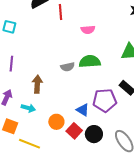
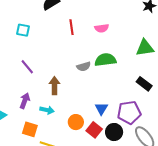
red line: (60, 12) -> (72, 27), moved
purple line: (11, 64) -> (27, 67), turned -42
purple pentagon: (105, 100) -> (129, 112), moved
blue triangle: (83, 110) -> (101, 109), turned 32

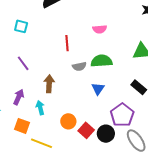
red line: (72, 27) -> (67, 43), moved
blue triangle: (101, 109) -> (98, 89), moved
cyan arrow: (47, 110) -> (40, 108), turned -120
purple pentagon: (129, 112) -> (122, 115), turned -30

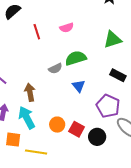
red line: (67, 43) -> (37, 32), moved
cyan arrow: (40, 108) -> (27, 118), size x1.6
black circle: (106, 134) -> (97, 137), moved

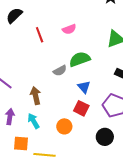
cyan arrow: (27, 118) -> (33, 121), size x0.7
red square: (77, 129) -> (81, 108), moved

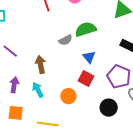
orange square: (21, 144) -> (16, 113), moved

